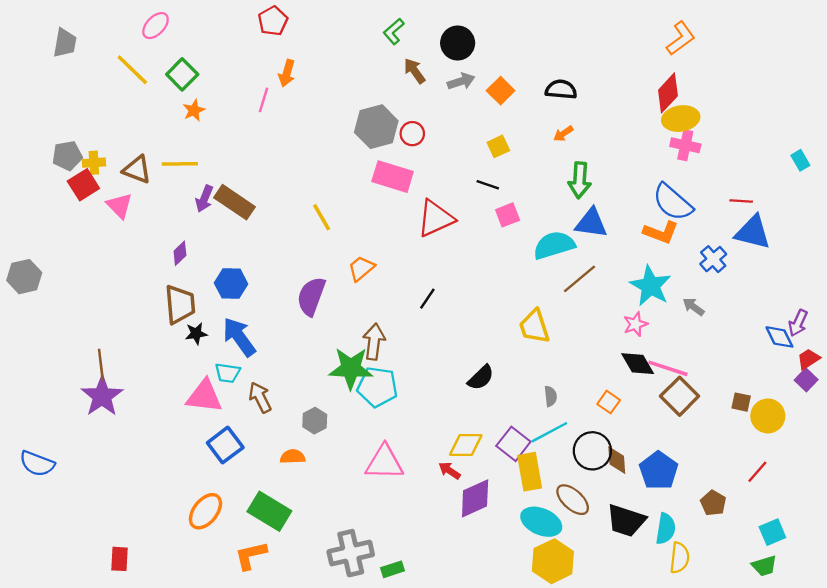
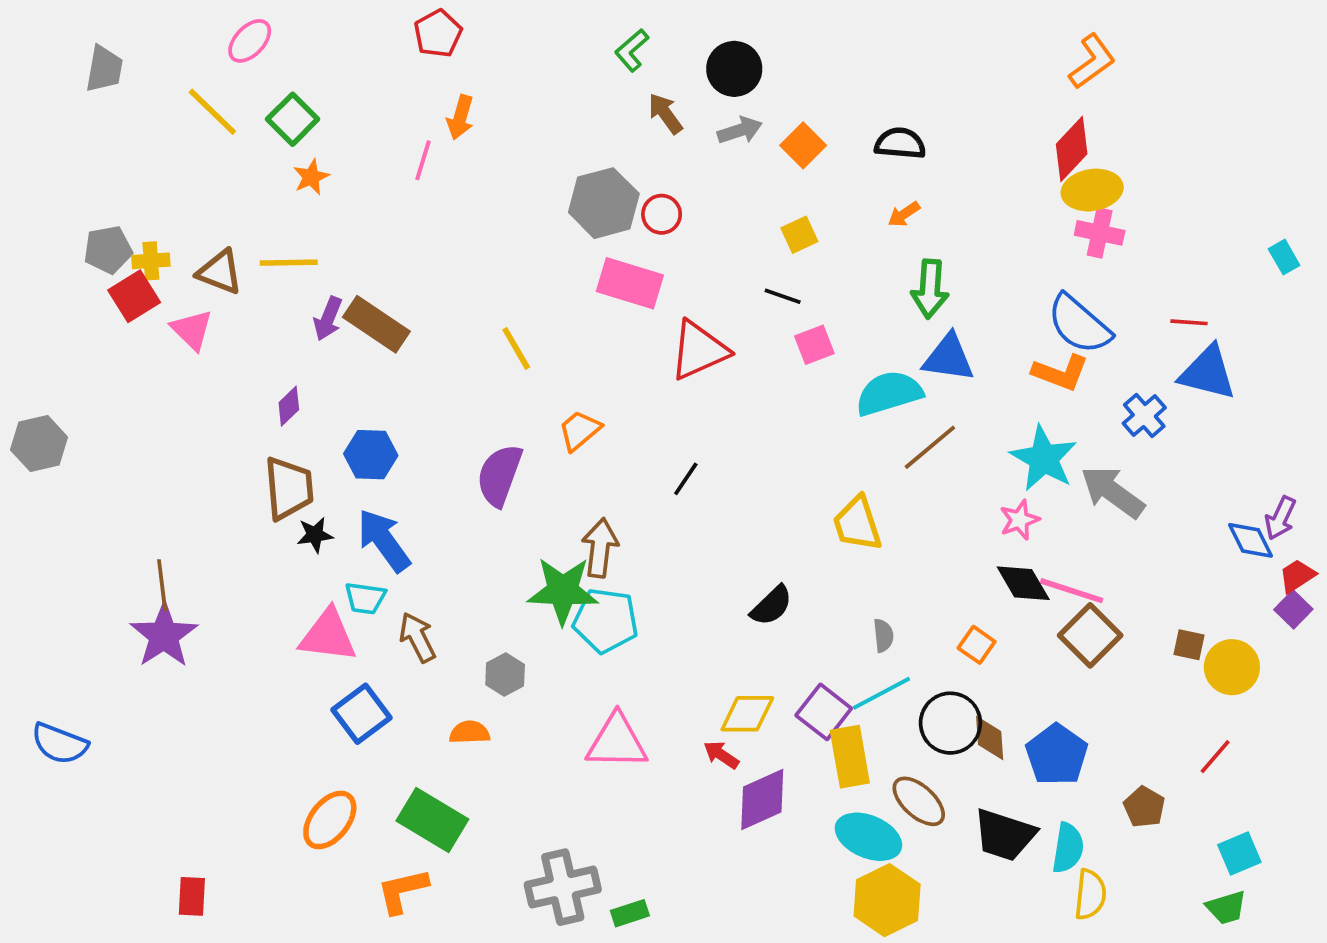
gray arrow: (693, 307) -> (1113, 492), size x1.8

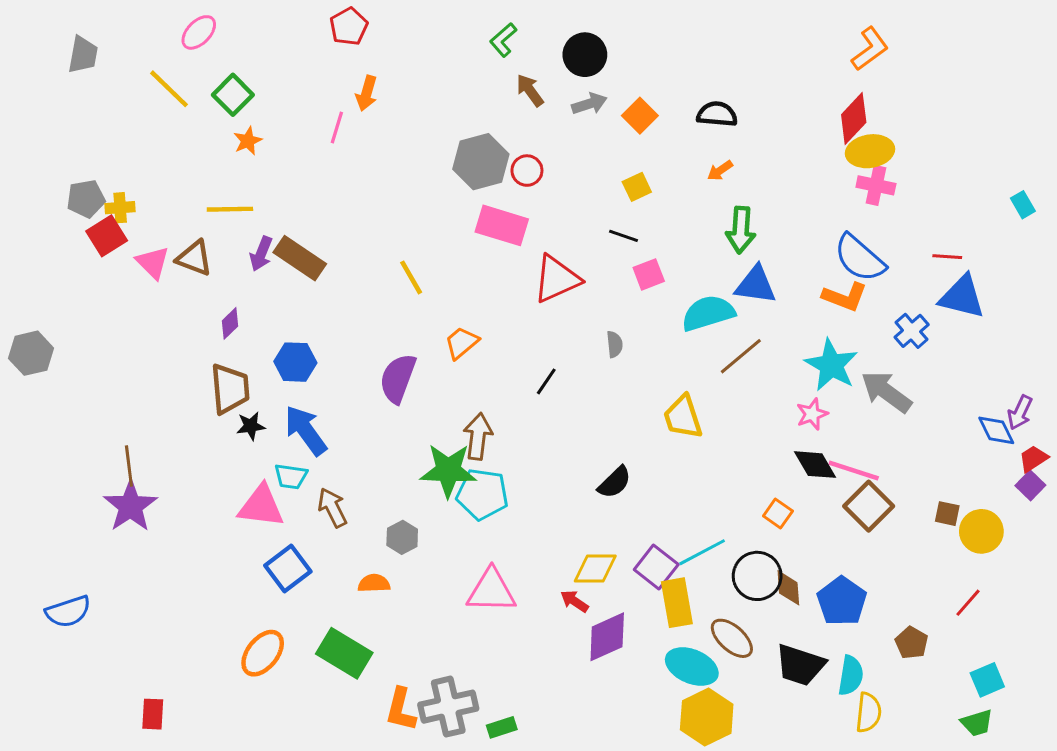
brown triangle: (220, 272) -> (194, 258), moved
gray semicircle: (883, 635) -> (615, 344), moved
blue semicircle: (60, 744) -> (68, 612), moved, turned -39
orange L-shape: (402, 891) -> (401, 710), moved, turned -63

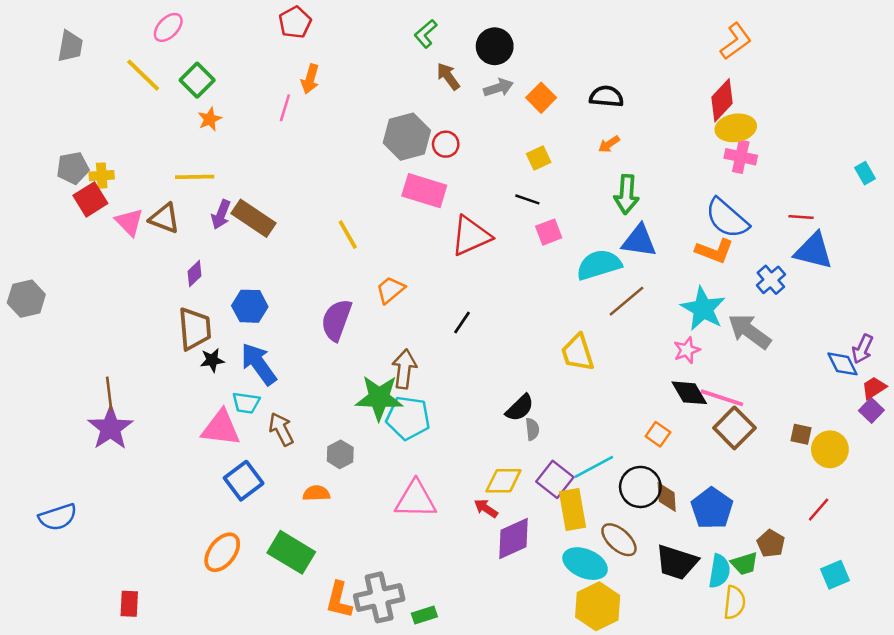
gray semicircle: (615, 344) -> (532, 429), moved
green trapezoid: (977, 723) -> (745, 564), moved

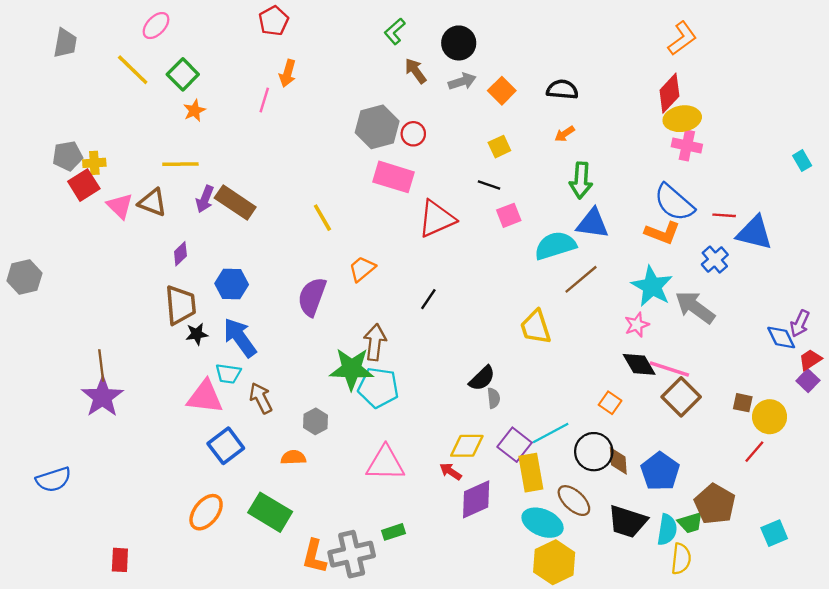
red line: (801, 217) -> (724, 215), moved
red line: (819, 510) -> (754, 452), moved
brown pentagon: (771, 543) -> (715, 504), size x1.6
green rectangle: (424, 615) -> (393, 532), moved

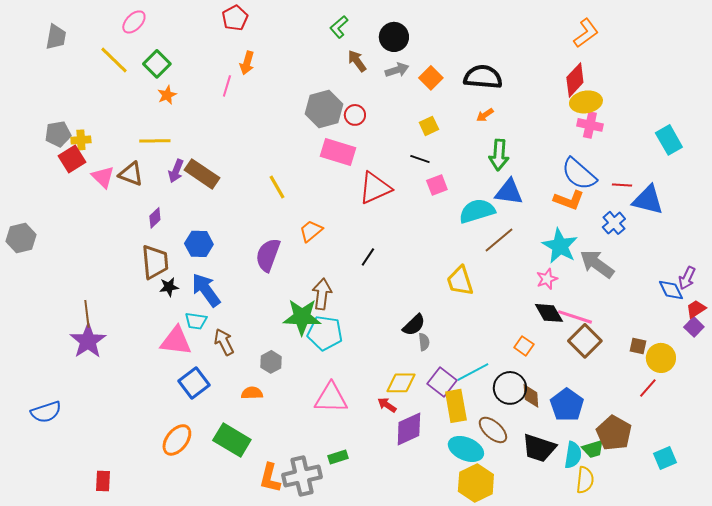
black semicircle: (562, 90) -> (483, 77), size x1.4
cyan rectangle: (802, 161) -> (669, 140), moved, size x1.6

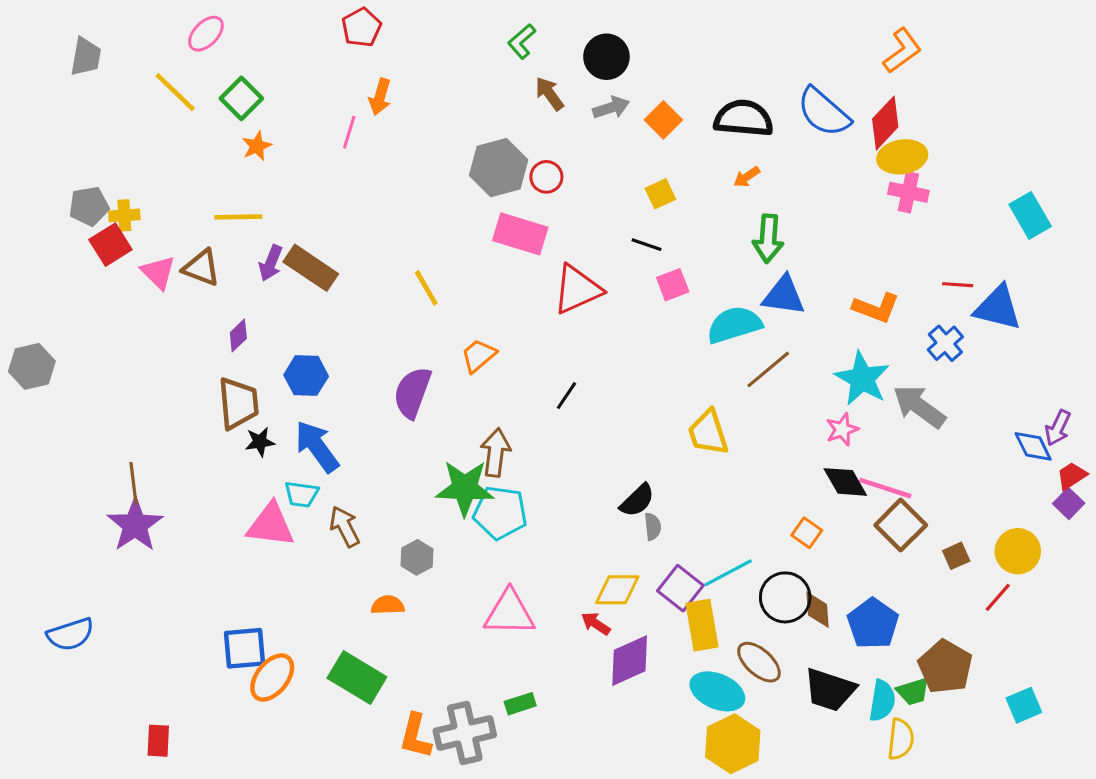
blue semicircle: (579, 174) -> (824, 112), moved
brown square: (638, 346) -> (956, 556), moved, turned -36
blue square: (194, 383) -> (244, 648), moved, turned 32

